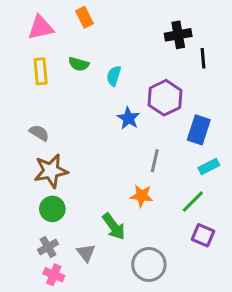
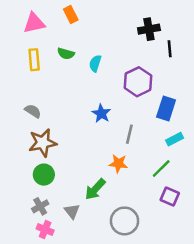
blue star: (128, 118) -> (101, 113), moved
green arrow: (114, 226) -> (95, 189), turned 80

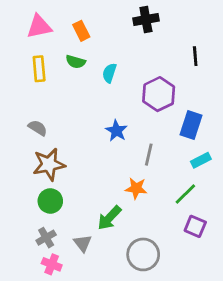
orange rectangle: (71, 14) -> (81, 31), moved
black cross: (149, 29) -> (146, 19), moved

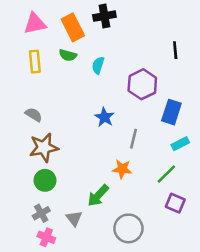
black cross: (146, 19) -> (104, 16), moved
orange rectangle: (81, 31) -> (73, 27), size x1.5

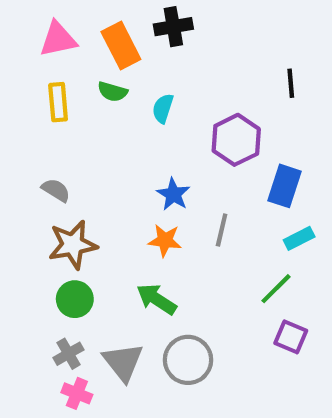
orange star: (122, 169) -> (165, 240), moved
green arrow: (98, 196) -> (157, 299), moved, turned 80
gray triangle: (74, 218) -> (123, 362), size x1.5
gray circle: (128, 228) -> (188, 360), moved

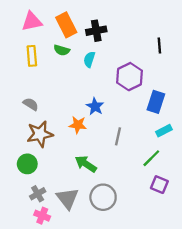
black cross: (173, 27) -> (96, 31), moved
gray line: (222, 230) -> (118, 136), moved
orange star: (165, 240) -> (78, 125), moved
green circle: (75, 299) -> (27, 164), moved

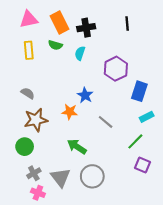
black line: (159, 46) -> (127, 24), moved
gray line: (118, 136) -> (106, 122), turned -63

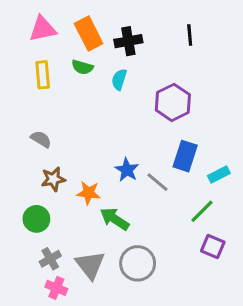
blue rectangle: (139, 91) -> (185, 156), moved
blue star: (85, 95) -> (127, 170), moved
orange star: (70, 112) -> (89, 193), moved
brown star: (36, 120) -> (53, 179), size x0.7

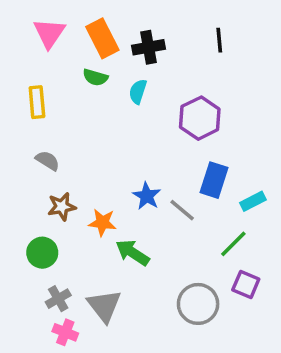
pink triangle: (43, 29) -> (49, 33), turned -44
yellow rectangle: (43, 75) -> (37, 102), moved
gray circle: (138, 263) -> (198, 304), moved

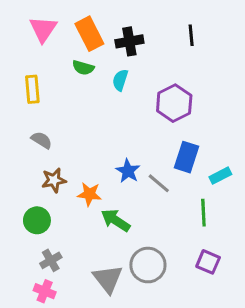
green line: (233, 244) -> (203, 213), turned -48
purple square: (246, 284) -> (208, 262), moved
gray circle: (198, 304) -> (148, 265), moved
gray triangle: (104, 306) -> (108, 279), moved
pink cross: (65, 332) -> (45, 291), moved

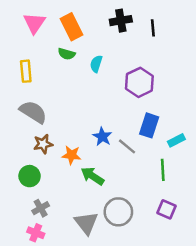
black cross: (129, 41) -> (121, 21), moved
gray semicircle: (42, 140) -> (33, 112), size x1.6

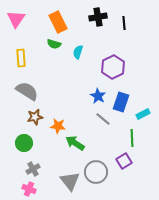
pink triangle: (34, 23) -> (16, 19), moved
blue star: (102, 137) -> (98, 96), moved
purple square: (166, 209) -> (124, 161), moved, turned 35

